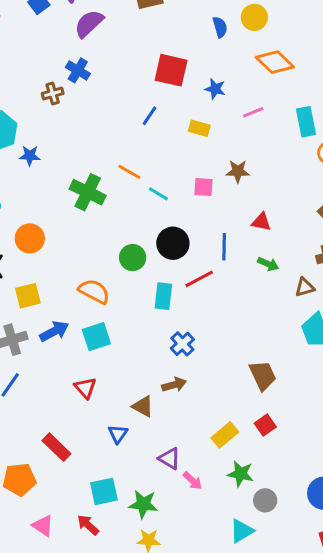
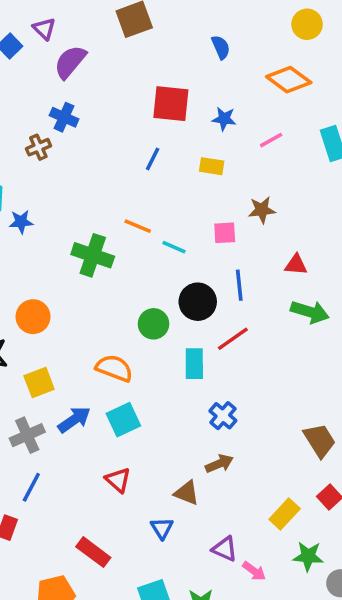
yellow circle: (254, 17) -> (307, 24), moved
blue line: (224, 247) -> (239, 285), moved
green arrow: (268, 264) -> (310, 312), size x1.5

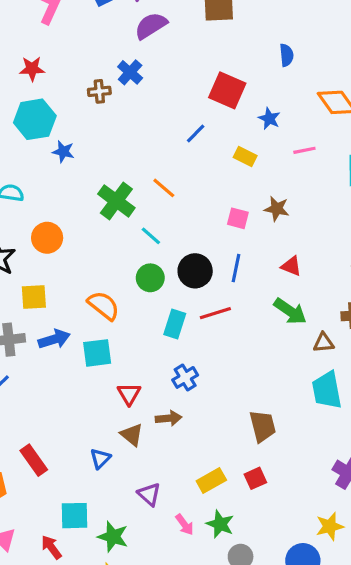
cyan line: (174, 247) -> (151, 236), moved
red triangle: (118, 480) -> (129, 394), moved
pink arrow: (254, 571) -> (185, 524), moved

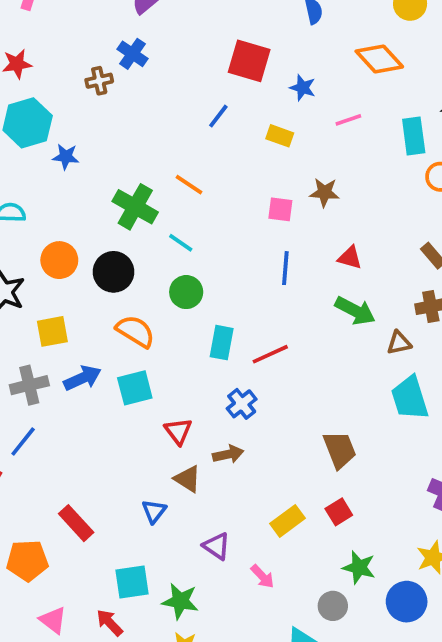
black circle: (195, 271) -> (113, 272), moved
red line: (215, 313) -> (270, 354), moved
green star: (220, 524) -> (359, 567), moved

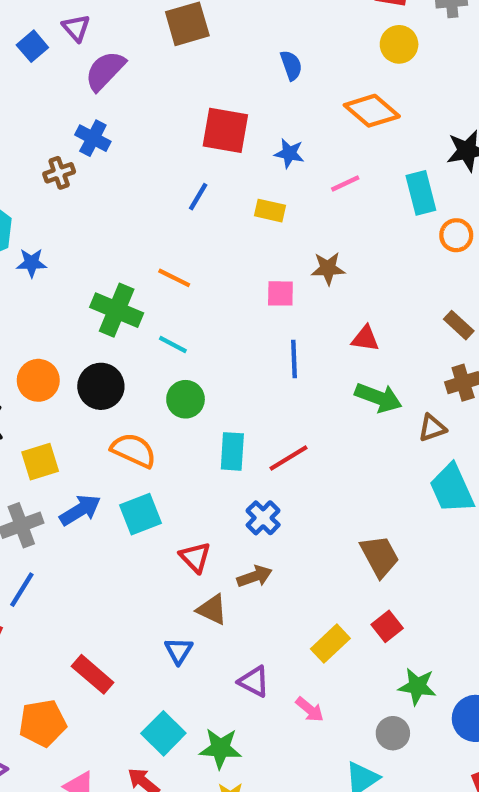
cyan square: (132, 582) -> (163, 733), turned -30

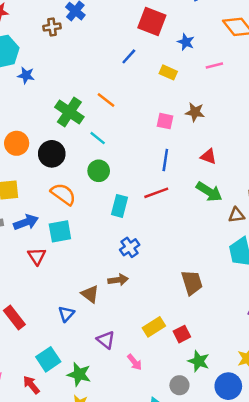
red line: (289, 458) -> (156, 193), moved
red triangle: (195, 557) -> (37, 256), moved
red square: (387, 626) -> (182, 334), moved

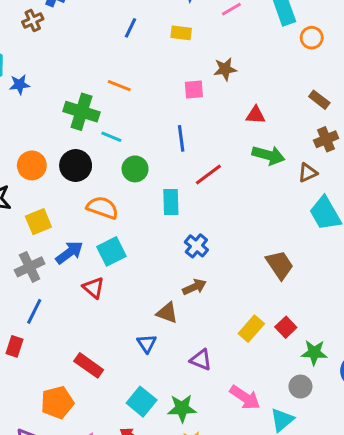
cyan line: (98, 138) -> (111, 137), moved
blue line: (165, 160) -> (181, 138), moved
pink arrow: (135, 362) -> (245, 398), moved, size x1.5

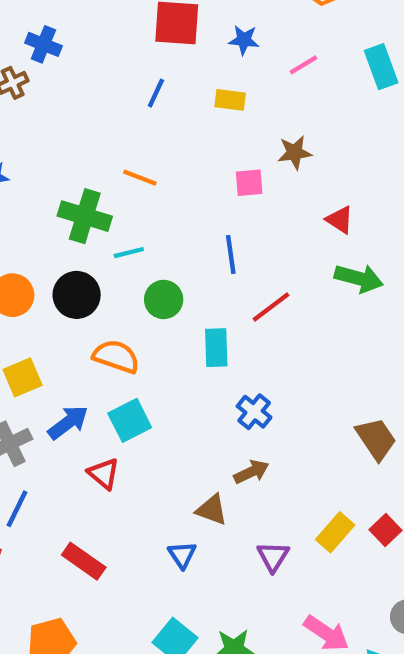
red triangle: (256, 115) -> (340, 220), turned 30
cyan line: (111, 137) -> (129, 253), turned -36
purple triangle: (201, 360) -> (273, 556), moved, turned 40
red rectangle: (89, 365) -> (84, 561), moved

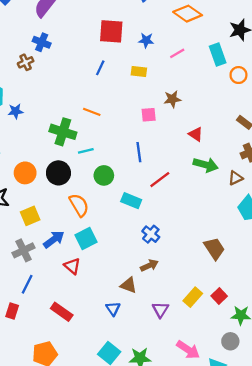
cyan rectangle: (216, 348) -> (131, 201), turned -66
orange semicircle: (116, 356) -> (79, 205), turned 40

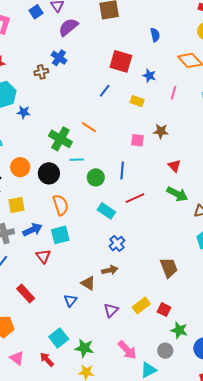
pink line: (177, 53) -> (174, 93), turned -56
green circle: (104, 175) -> (96, 177), moved
red square: (219, 296) -> (164, 310), turned -32

